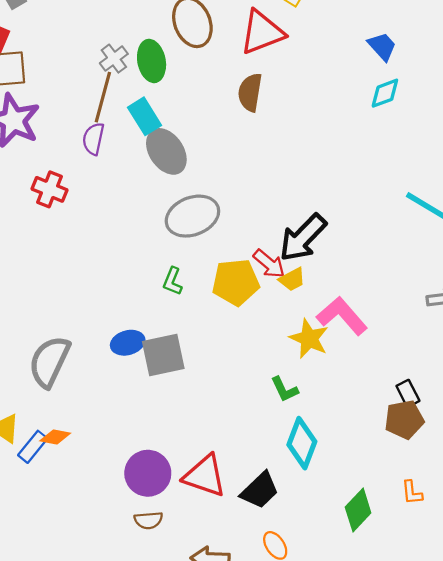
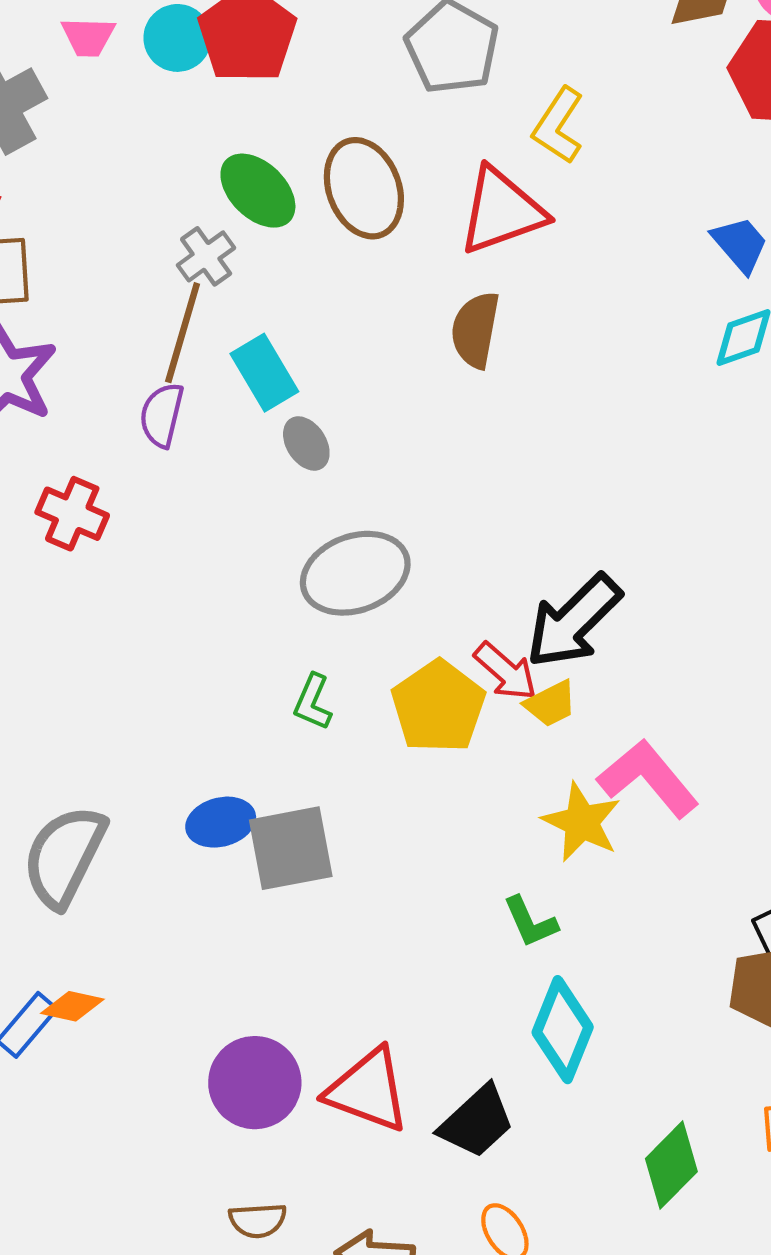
green ellipse: (152, 61) -> (258, 191), moved, turned -36
gray ellipse: (166, 151) -> (306, 443), size x0.6
yellow pentagon: (236, 282) -> (438, 707), turned -30
brown semicircle: (148, 520) -> (258, 1220), moved

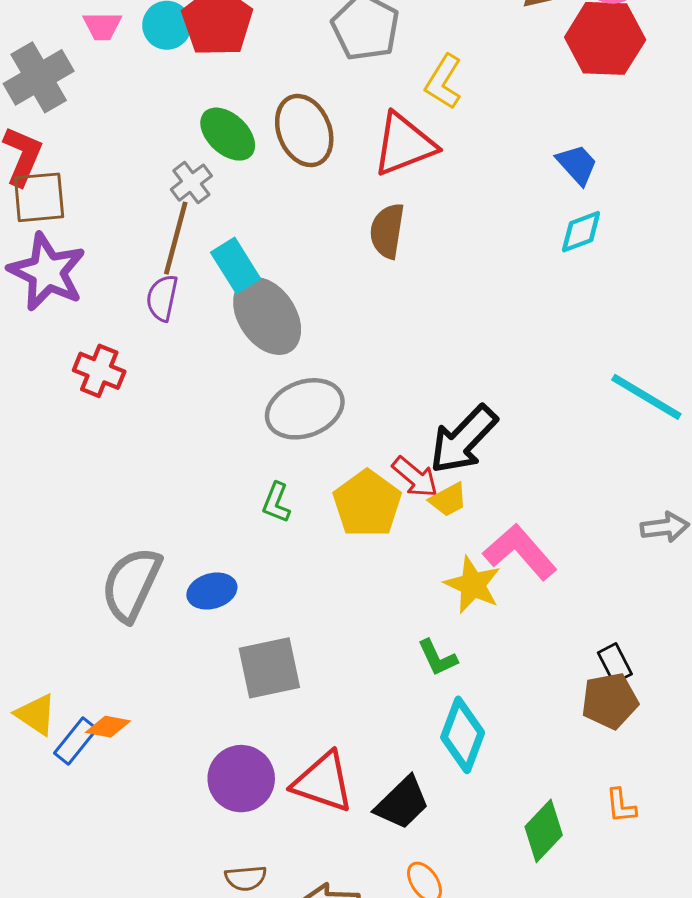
gray ellipse: (306, 443) -> (267, 316), size x2.0
gray square: (291, 848) -> (269, 668), moved
gray semicircle: (64, 856) -> (131, 584), moved

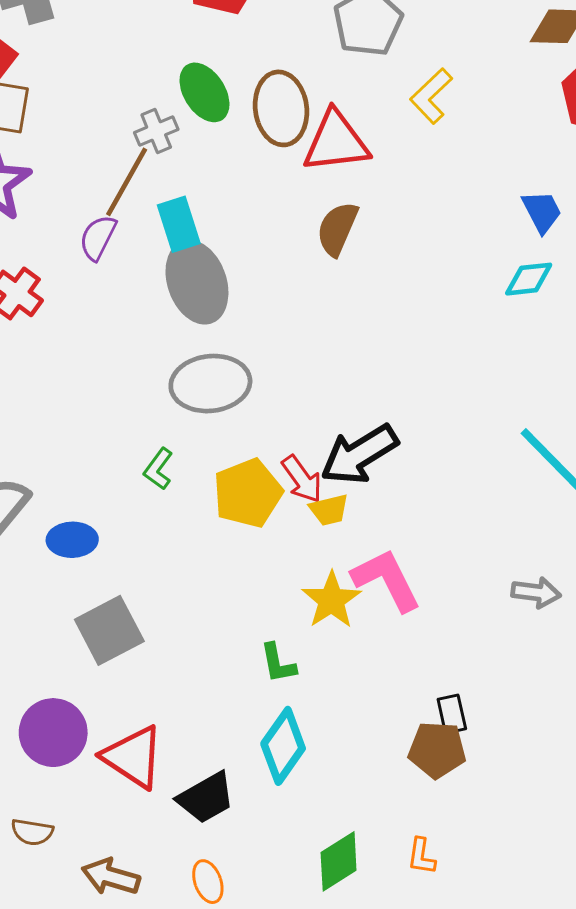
red triangle: (404, 144) -> (336, 142), moved
gray square: (269, 668) -> (109, 630), turned -30

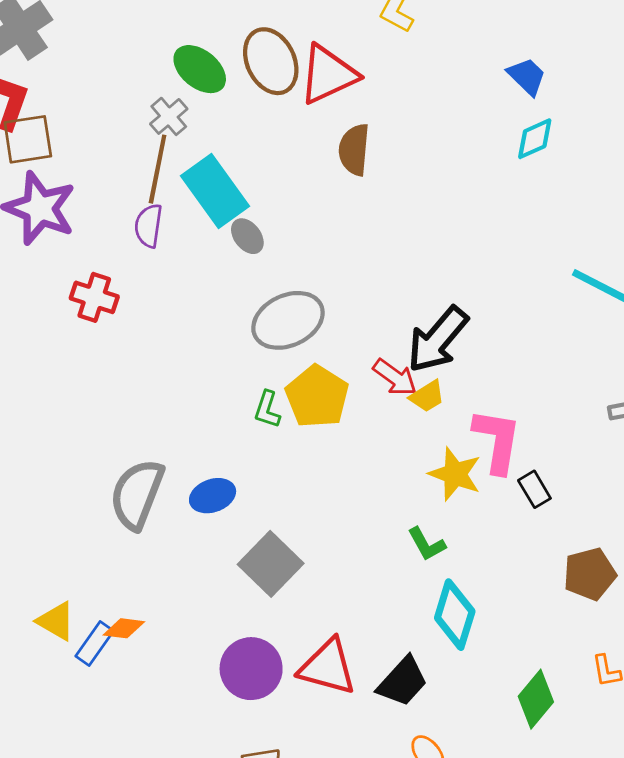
cyan rectangle: (179, 224) -> (215, 191), size x1.4
gray ellipse: (197, 282) -> (247, 236), size x0.5
yellow pentagon: (248, 493) -> (317, 396), moved
pink L-shape: (386, 580) -> (497, 441), turned 54
black rectangle: (452, 714) -> (534, 489), moved

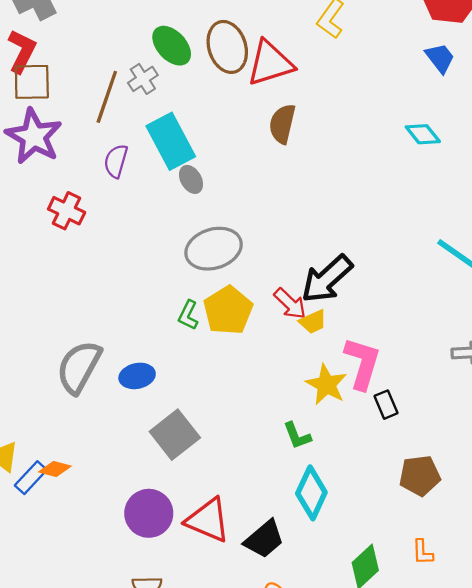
blue trapezoid: (527, 76) -> (440, 58), moved
cyan diamond: (535, 139) -> (423, 134), turned 68
brown line: (158, 169) -> (107, 97), moved

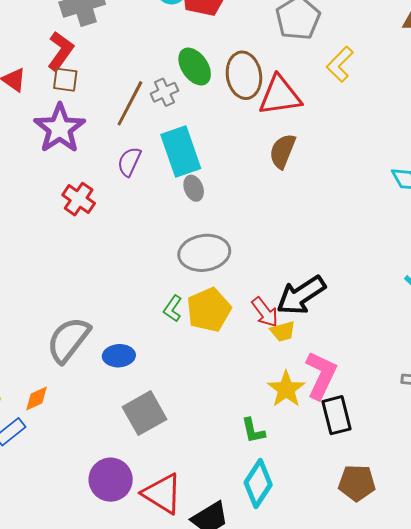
brown square: (32, 82) -> (65, 80), size x0.7
black rectangle: (386, 405) -> (336, 415), size x1.5
orange diamond: (55, 469) -> (36, 399), moved, turned -48

